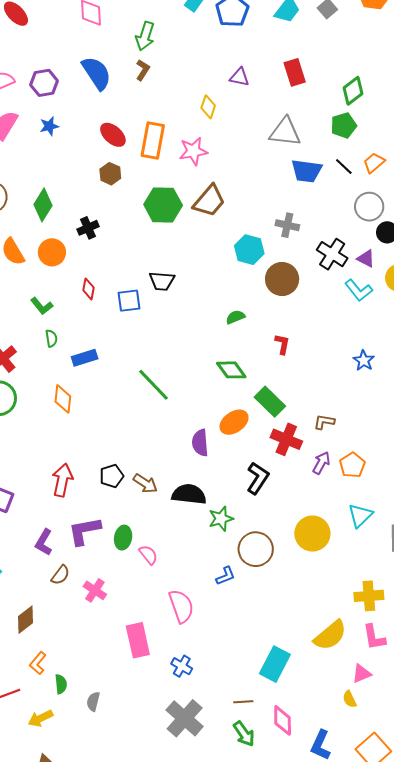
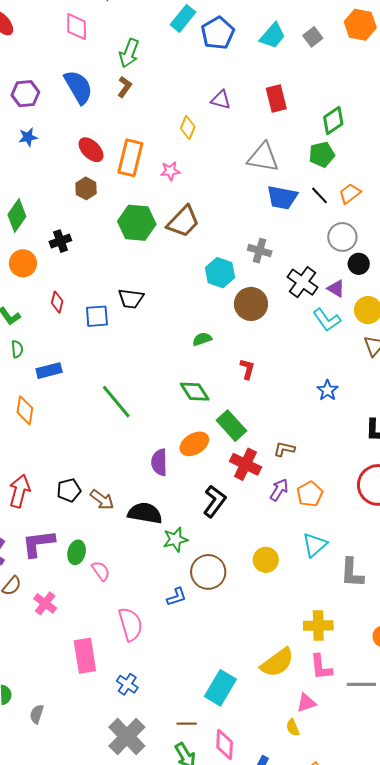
pink star: (193, 151) -> (170, 171), size x0.7
yellow circle: (312, 534) -> (266, 560), size x0.7

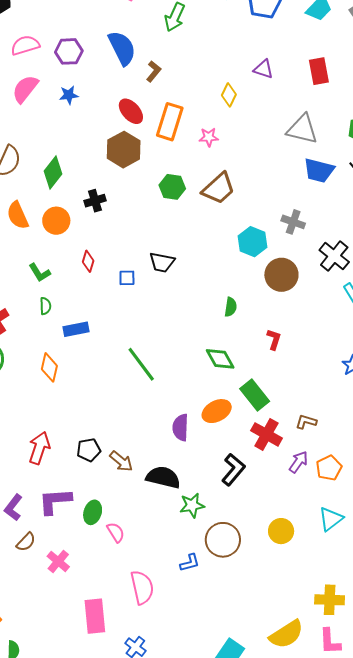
brown L-shape: (125, 87) -> (154, 71), moved
brown hexagon: (86, 188) -> (124, 150), size x1.6
green hexagon: (137, 223) -> (172, 187), size x0.7
blue square: (97, 316) -> (127, 278), size x0.7
green semicircle: (202, 339) -> (231, 307), turned 114

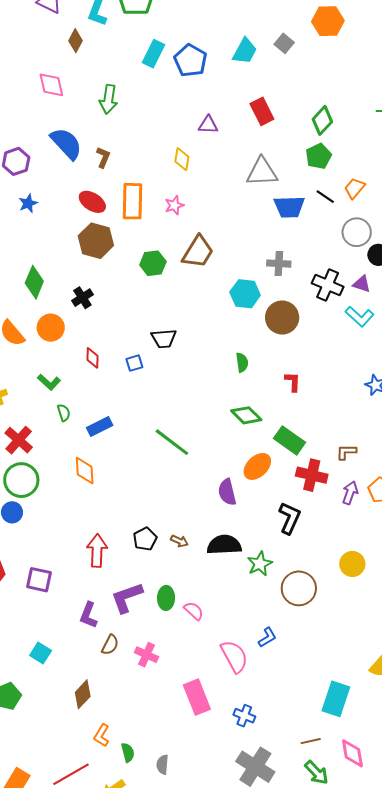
brown arrow: (121, 461) -> (179, 541), size x0.7
blue L-shape: (190, 563) -> (267, 637), moved

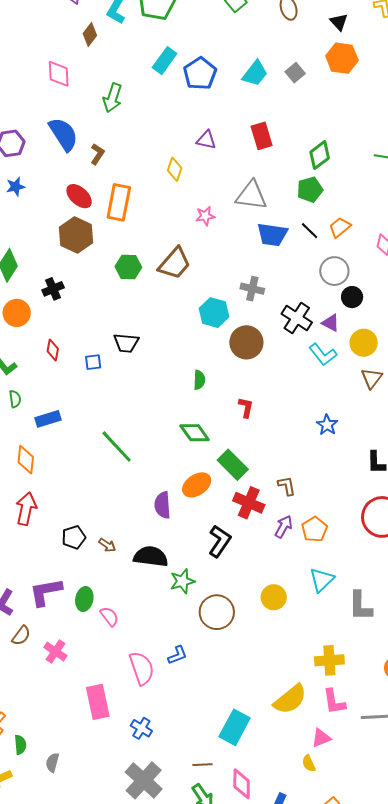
pink star: (174, 205) -> (205, 216), moved
brown L-shape: (346, 452) -> (287, 486), turned 70
red arrow: (97, 551) -> (26, 509), moved

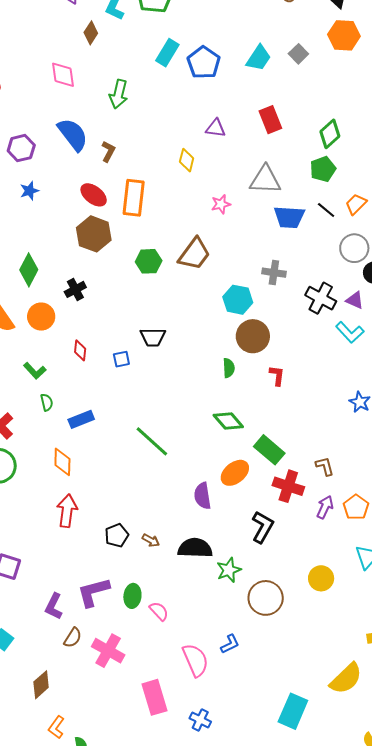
brown circle: (246, 342) -> (253, 336), moved
red L-shape: (246, 407) -> (277, 376), moved
pink cross: (55, 652) -> (108, 651), size x1.4

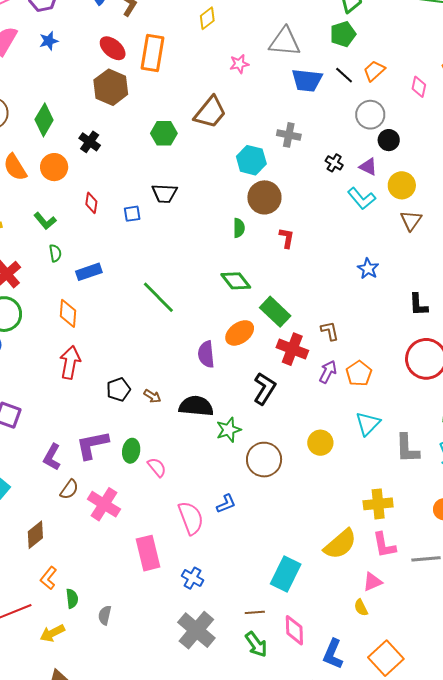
yellow diamond: (187, 160) -> (207, 18), turned 35
green hexagon: (149, 261) -> (164, 133), moved
black cross: (75, 289) -> (90, 142), turned -30
black cross: (321, 298) -> (334, 163), size x0.6

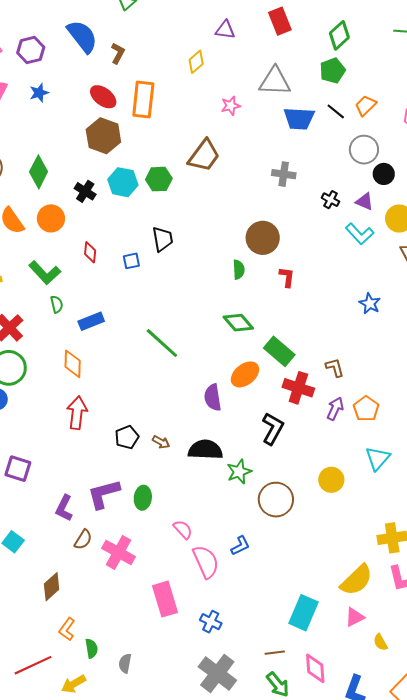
cyan hexagon: (251, 160) -> (123, 182), moved
black trapezoid: (165, 193) -> (163, 239), turned -100
green L-shape: (45, 221) -> (45, 273), size x1.4
pink semicircle: (157, 467) -> (183, 529), moved
pink triangle: (372, 582) -> (355, 617), moved

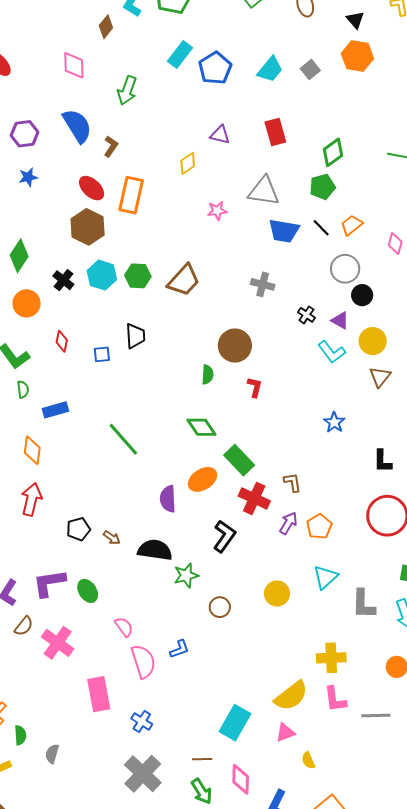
brown trapezoid: (204, 156) -> (184, 280), moved
green ellipse: (143, 498) -> (88, 591), turned -45
brown circle: (276, 500) -> (220, 607), size x0.6

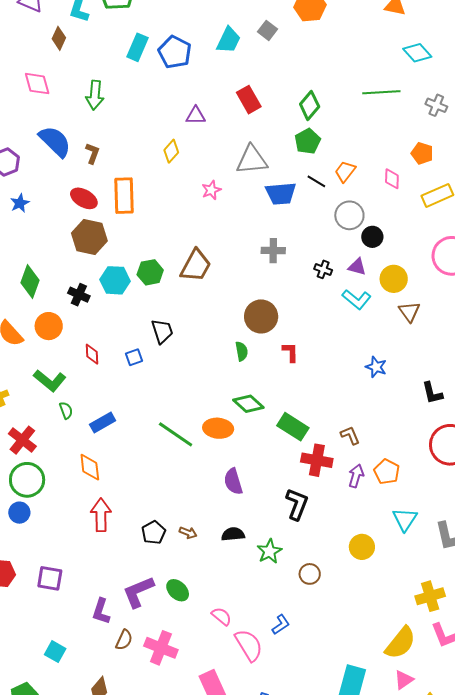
orange ellipse: (203, 479) -> (218, 428), moved, turned 52
black semicircle: (155, 550) -> (233, 534), size x0.7

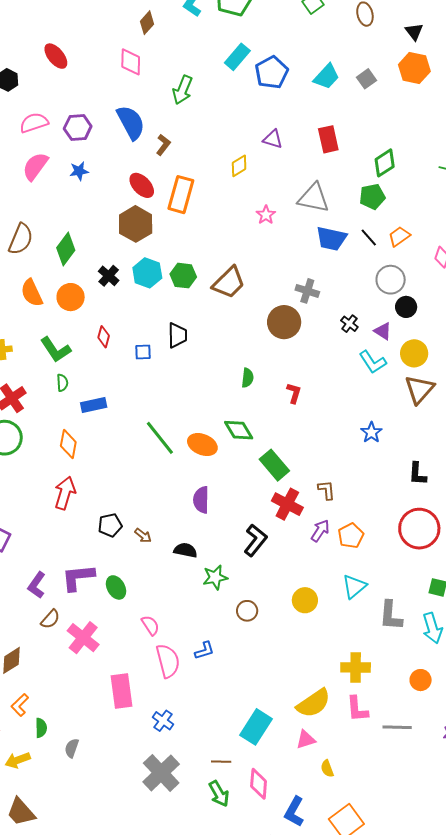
brown diamond: (59, 38) -> (147, 23), moved
pink star: (211, 190) -> (266, 215), turned -30
brown triangle: (409, 312) -> (419, 389), size x1.4
brown circle: (261, 316) -> (284, 322), moved

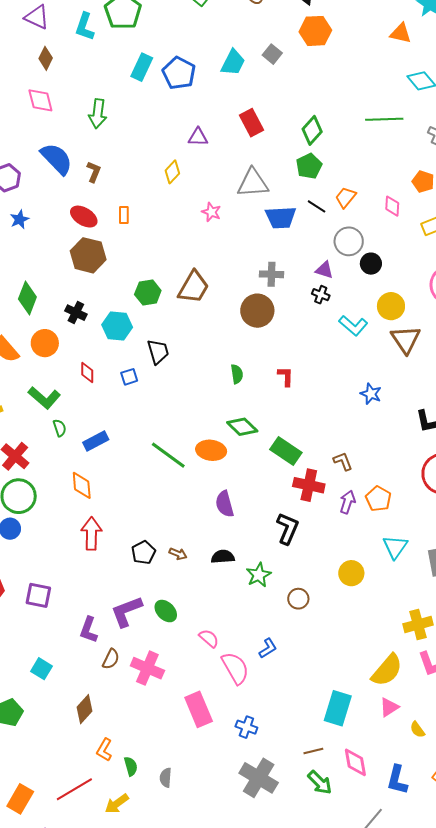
orange rectangle: (181, 195) -> (124, 215), size x0.5
cyan hexagon: (147, 273) -> (117, 326), moved
purple triangle: (383, 331) -> (324, 270), moved

